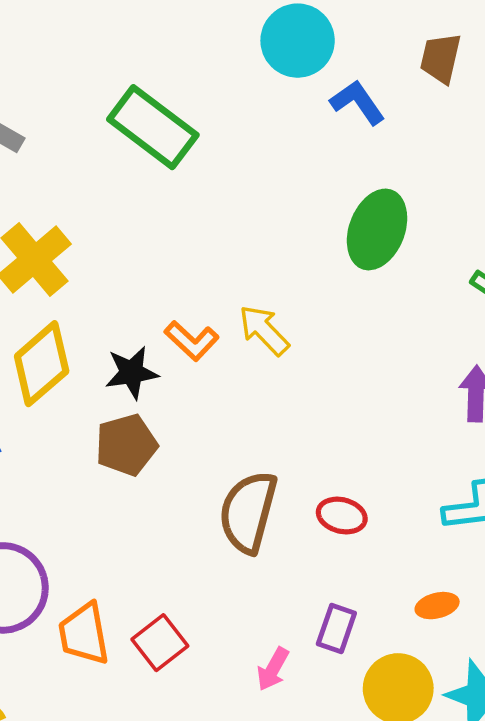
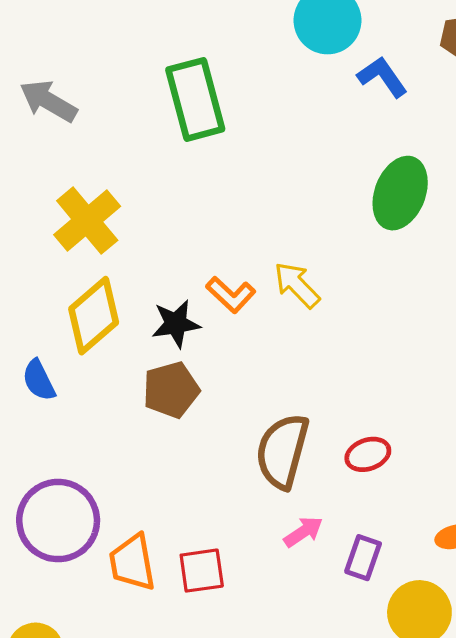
green rectangle: (153, 127) -> (195, 99), turned 38
red ellipse: (342, 516) -> (368, 454), turned -33
red square: (160, 643) -> (202, 571), turned 30
pink arrow: (273, 669) -> (303, 532), moved, turned -153

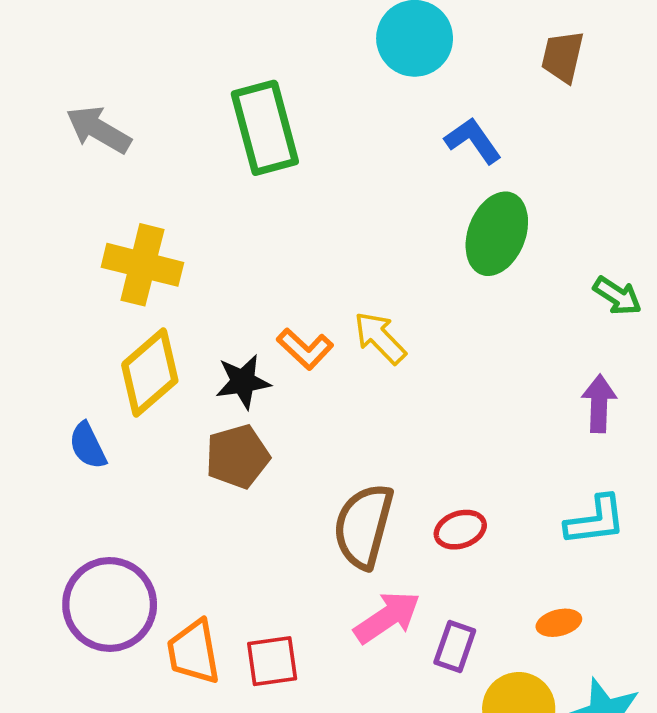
blue L-shape: (382, 77) -> (473, 141), moved
yellow cross: (87, 220) -> (142, 265), turned -36
pink arrow: (303, 532) -> (387, 617), size x1.5

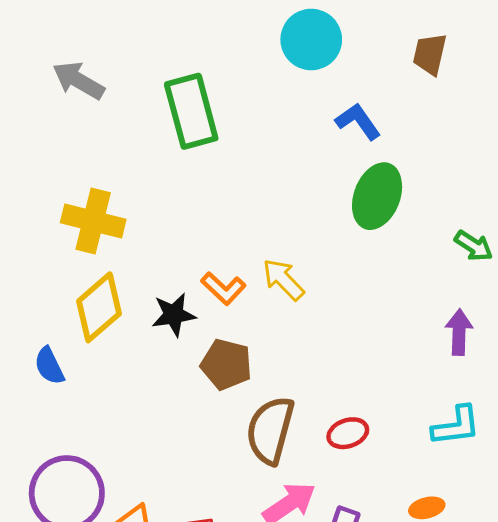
gray arrow: (99, 130) -> (79, 80), moved
brown pentagon: (237, 457) -> (226, 364), moved, turned 30

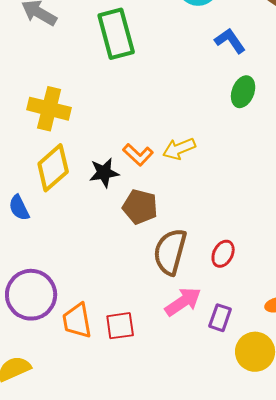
green ellipse: (377, 196) -> (243, 92), size x0.7
yellow arrow: (283, 280) -> (179, 149), turned -68
red ellipse: (348, 433) -> (223, 254), turned -44

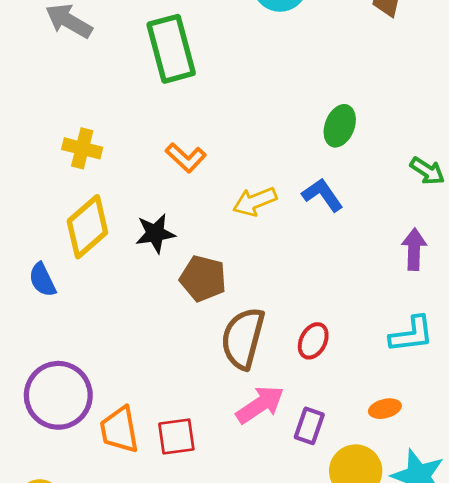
blue L-shape: (230, 41) -> (322, 195), moved
yellow cross: (49, 109) -> (82, 148), size x0.7
orange L-shape: (138, 155) -> (186, 158), moved

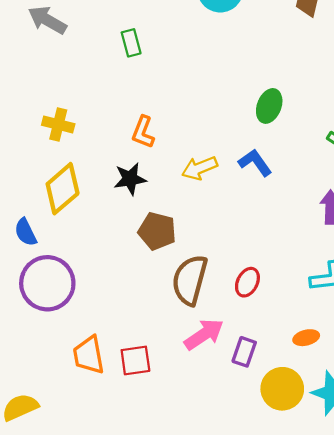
green rectangle: (171, 49) -> (131, 43), size x0.5
orange L-shape: (186, 158) -> (143, 132), turned 68
black star: (155, 233) -> (130, 179), moved
purple circle: (58, 395) -> (47, 283), moved

